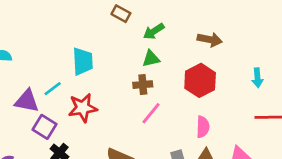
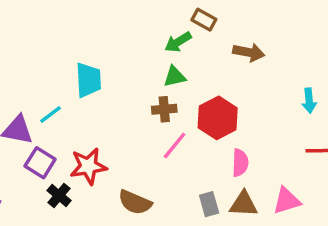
brown rectangle: (121, 14) -> (204, 20), moved
red hexagon: (200, 80) -> (218, 118), moved
red star: (83, 108) -> (88, 166), moved

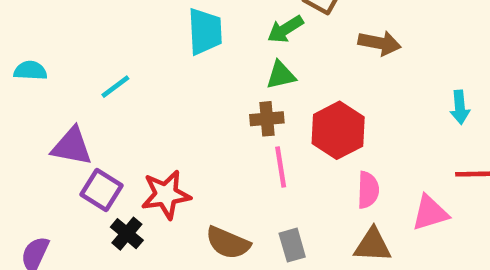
cyan trapezoid: (88, 80) -> (205, 32), moved
cyan line: (50, 114) -> (115, 87), moved
pink line: (175, 145) -> (281, 167), turned -48
pink triangle: (287, 201) -> (430, 213), moved
gray rectangle: (209, 204) -> (292, 245), moved

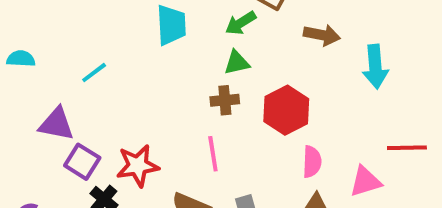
cyan arrow: (460, 107) -> (375, 67), moved, size x1.5
pink line: (281, 167) -> (213, 154), moved

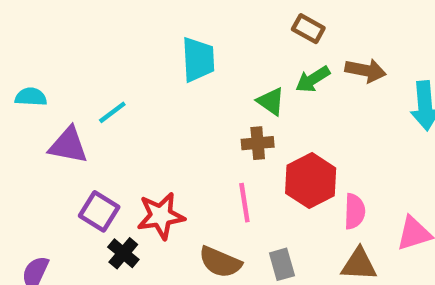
green arrow: (241, 23) -> (313, 79), moved
green triangle: (237, 63) -> (271, 101), turned 48
red hexagon: (286, 110) -> (311, 181), moved
purple triangle: (56, 124) -> (68, 145), moved

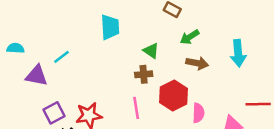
brown arrow: (366, 70) -> (197, 63), moved
green arrow: (313, 79) -> (190, 37), moved
purple square: (99, 211) -> (54, 113), turned 30

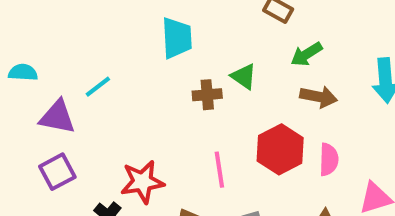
brown cross: (144, 74) -> (207, 95), moved
purple square: (54, 113) -> (57, 172), moved
pink semicircle: (198, 113) -> (329, 160), moved

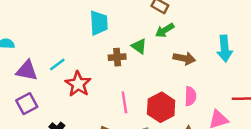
green arrow: (306, 54) -> (165, 30), moved
cyan line: (98, 87) -> (57, 64), moved
red hexagon: (280, 149) -> (161, 107), moved
red star: (142, 182) -> (78, 84), moved, turned -30

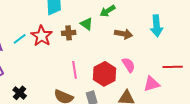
red star: (78, 84) -> (42, 36), moved
pink semicircle: (190, 96) -> (129, 65), turned -35

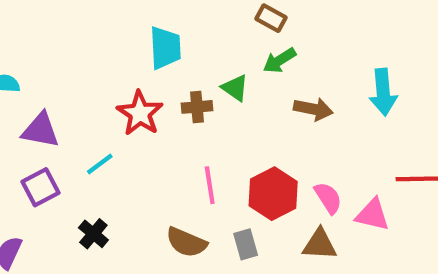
cyan line: (20, 39) -> (100, 164), moved
pink semicircle: (129, 65) -> (328, 198), moved
pink triangle: (152, 84) -> (372, 215), turned 30

